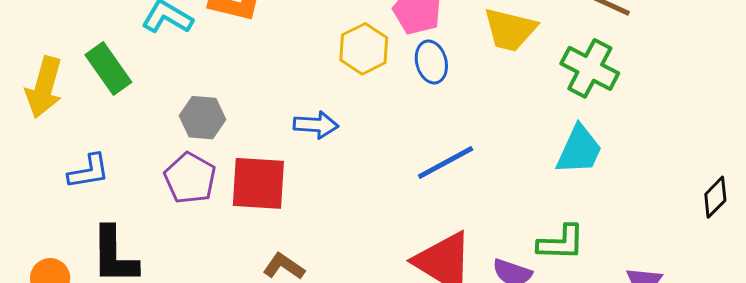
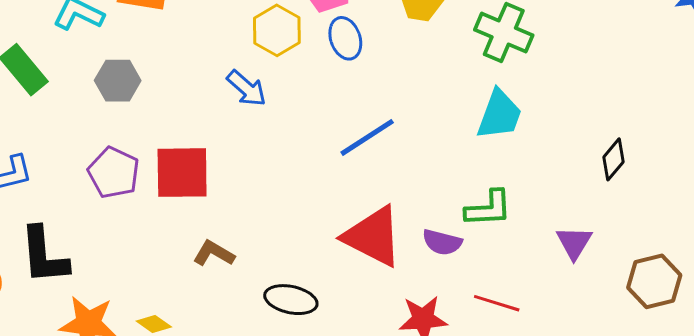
gray hexagon: (202, 118) -> (118, 81), moved
blue arrow: (316, 125) -> (247, 88), moved, turned 42
black diamond: (715, 197) -> (614, 159), moved

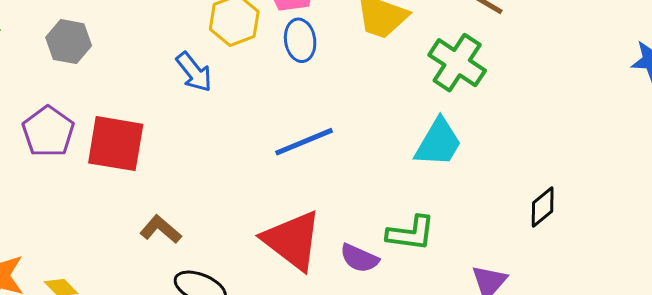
brown L-shape: (214, 253) -> (161, 229), moved

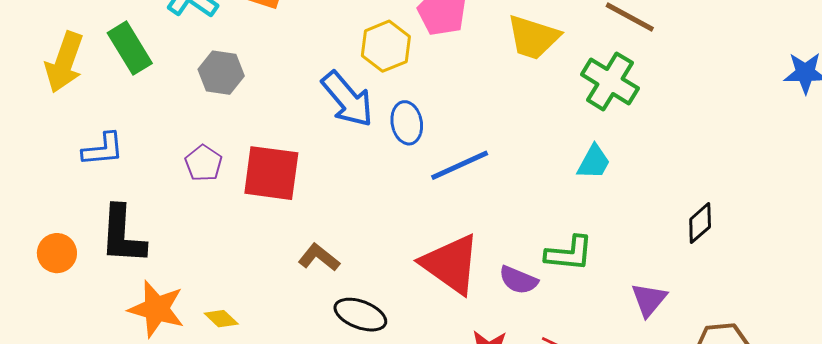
blue ellipse: (300, 40) -> (407, 123), moved
blue arrow: (194, 72) -> (347, 99), size x1.4
purple pentagon: (48, 132) -> (204, 163), size x0.7
cyan trapezoid: (438, 143) -> (594, 162), size x0.7

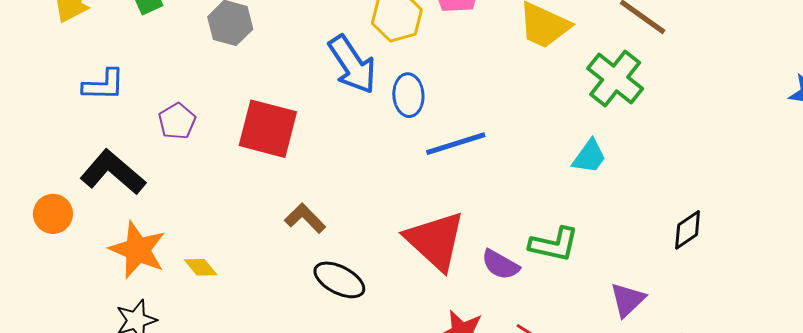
purple pentagon: (204, 163) -> (177, 121), moved
black L-shape: (123, 235) -> (113, 172), turned 120
orange circle: (57, 253) -> (53, 214), moved

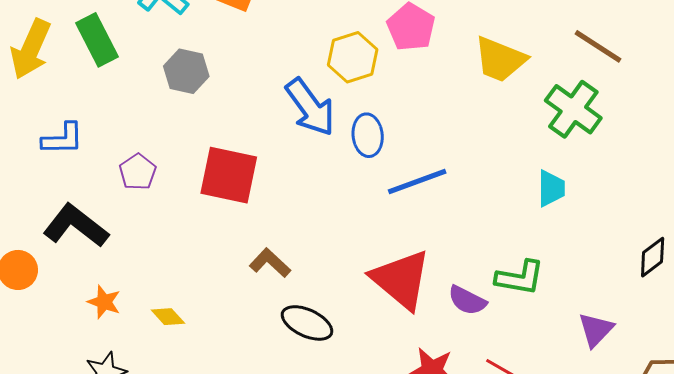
cyan trapezoid: (589, 157) -> (551, 188), turned -33
orange star: (138, 250) -> (104, 302), size x0.6

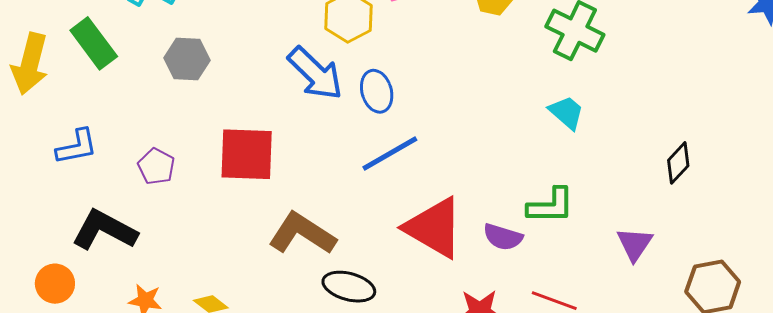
blue line: (417, 182) -> (390, 153), moved
cyan trapezoid: (551, 188) -> (567, 112), turned -39
brown L-shape: (270, 263) -> (302, 234), size x1.6

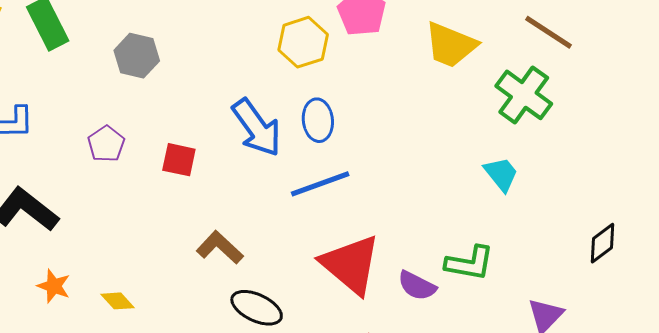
blue arrow: (315, 73) -> (257, 128), moved
red square: (247, 154) -> (179, 160), size x0.6
purple pentagon: (156, 166) -> (106, 144), moved
brown L-shape: (302, 234) -> (220, 247), size x0.7

